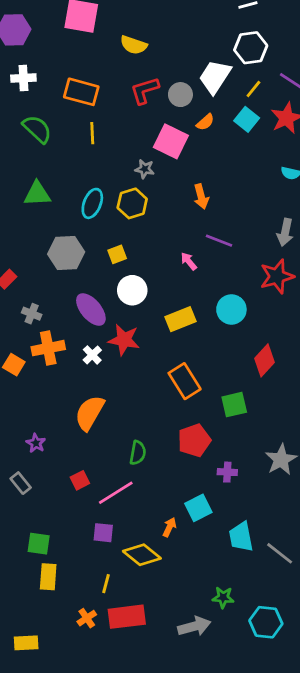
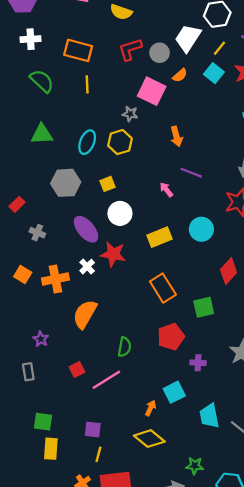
orange cross: (48, 348) -> (55, 279), moved
gray rectangle: (21, 483) -> (28, 372), turned 30
purple square: (103, 533) -> (93, 429), moved
yellow diamond: (142, 555) -> (149, 439), moved

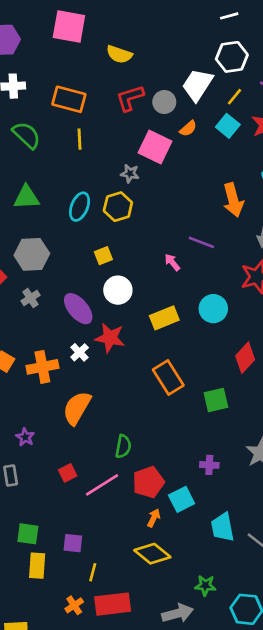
orange arrow: (177, 136) -> (233, 200), moved, size x1.4
gray hexagon: (66, 183) -> (32, 254), moved
gray cross: (37, 233) -> (30, 298), moved, turned 35
red pentagon: (171, 337) -> (148, 482), moved
purple square: (93, 429) -> (73, 543), moved

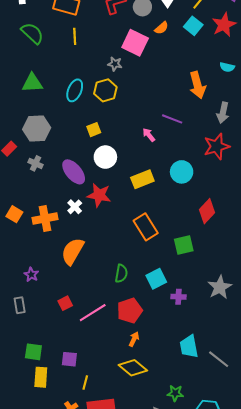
gray cross: (30, 298) -> (36, 163), turned -32
green semicircle: (123, 446) -> (121, 274), moved
cyan square: (182, 499) -> (156, 279), moved

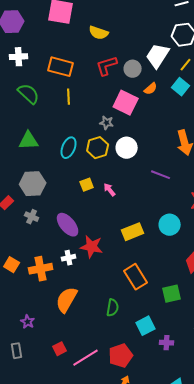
pink arrow: (149, 135) -> (110, 190), moved
white circle: (105, 157) -> (127, 148), moved
white cross: (75, 207) -> (69, 258), turned 32
green semicircle: (121, 274) -> (113, 308), moved

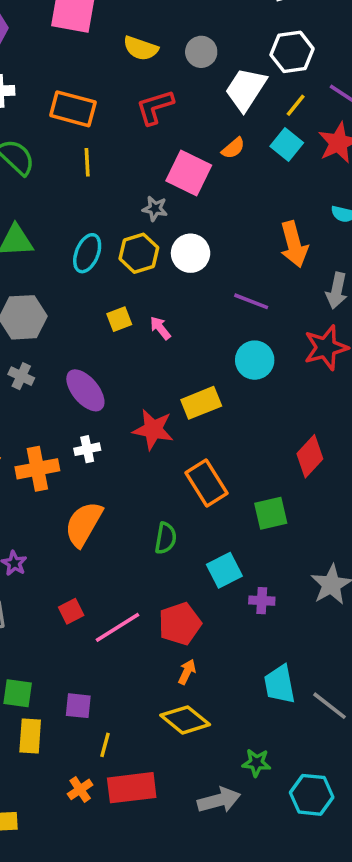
gray circle: (133, 69) -> (201, 52), moved
cyan circle: (170, 225) -> (255, 360), moved
red star: (92, 247) -> (153, 430), moved

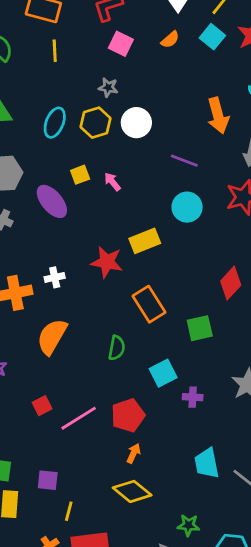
pink square: (189, 173) -> (121, 44), moved, size x0.7
purple ellipse: (85, 390) -> (52, 201), moved

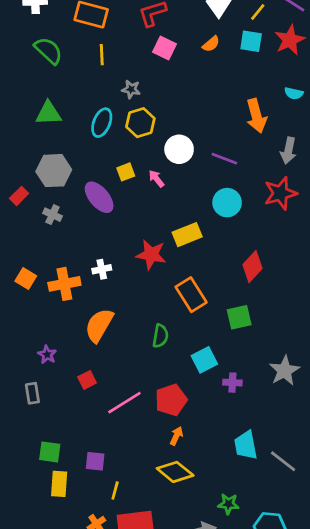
cyan square: (212, 37) -> (251, 41), turned -30
gray star: (108, 87) -> (131, 89), moved
white circle: (136, 123) -> (179, 149), moved
red diamond: (231, 283) -> (252, 267), moved
red square: (42, 406) -> (87, 380), moved

